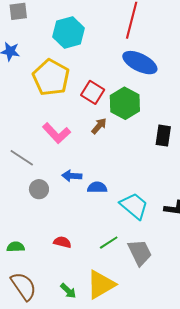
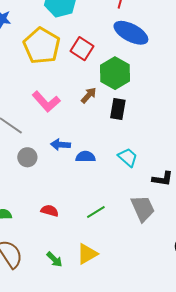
red square: (93, 92) -> (82, 49), moved
black rectangle: (163, 136) -> (118, 109), moved
cyan trapezoid: (134, 206) -> (128, 157), moved, size x0.7
gray trapezoid: (140, 253) -> (143, 208), moved
yellow triangle: (101, 285) -> (87, 254), size x0.7

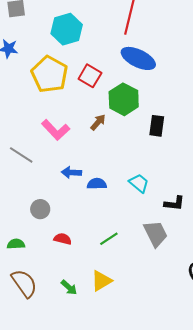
black rectangle: (118, 109) -> (157, 126), moved
gray circle: (27, 157) -> (40, 209), moved

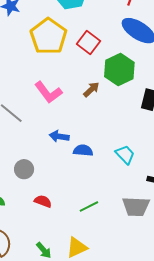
gray trapezoid: (156, 234) -> (136, 207), turned 112

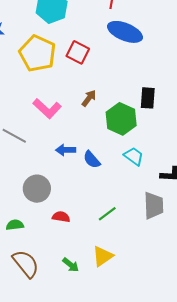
green hexagon: (119, 70) -> (121, 119), moved
blue semicircle: (83, 150) -> (92, 160), turned -126
gray circle: (24, 169) -> (37, 189), size x1.4
gray trapezoid: (136, 207) -> (154, 206), turned -84

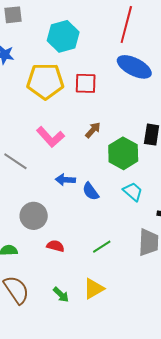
red square: (78, 52) -> (86, 83), turned -30
yellow pentagon: (37, 53) -> (45, 81), turned -30

